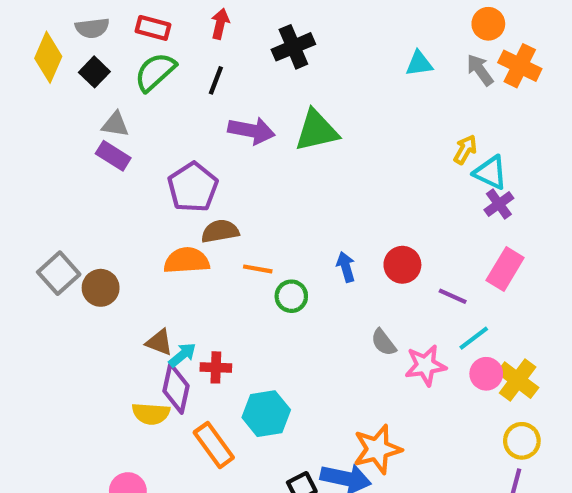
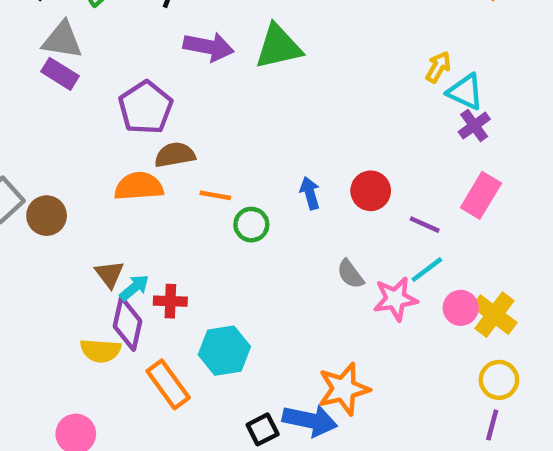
gray triangle: (115, 124) -> (62, 40), size x1.4
cyan line: (474, 338) -> (427, 270), moved
brown triangle: (159, 342) -> (110, 274), turned 32

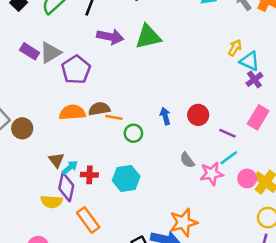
gray triangle: (62, 40) -> (50, 53), moved, turned -40
brown semicircle: (175, 155) -> (99, 109), moved
cyan hexagon: (224, 351) -> (126, 178), moved

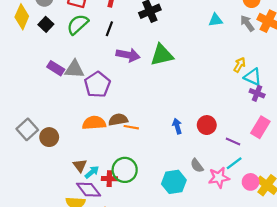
gray triangle: (50, 53) -> (74, 69), turned 35
purple cross: (254, 79) -> (257, 93), turned -32
green circle: (133, 133) -> (125, 170), moved, size x1.5
cyan hexagon: (126, 178) -> (174, 182), moved
purple diamond: (66, 187) -> (89, 190), turned -50

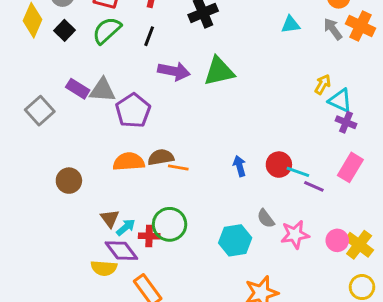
gray square: (27, 129) -> (40, 111), moved
cyan line: (234, 163) -> (298, 172), moved, turned 56

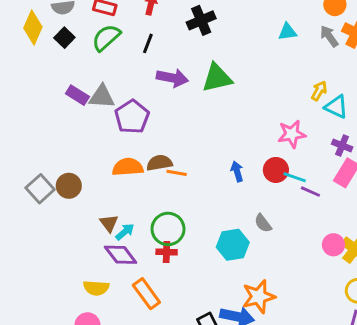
gray square: (40, 111) -> (40, 189), moved
purple cross: (346, 122) -> (342, 146), moved
pink star: (295, 235) -> (292, 134), moved
red cross: (149, 236) -> (167, 252), moved
yellow semicircle: (104, 268) -> (96, 288), moved

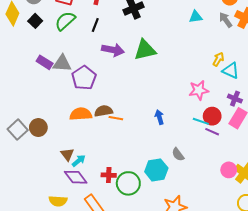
red circle: (276, 170) -> (212, 116), moved
green circle: (168, 229) -> (128, 183), moved

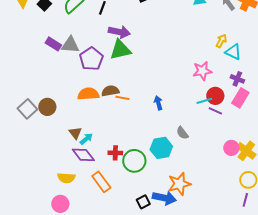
green triangle: (145, 50) -> (120, 50), moved
blue arrow: (159, 117) -> (158, 103), moved
cyan line: (201, 121) -> (204, 101), turned -35

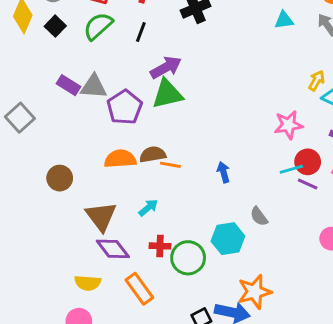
purple arrow: (119, 32) -> (166, 67), turned -40
gray square: (27, 109) -> (20, 118), moved
brown triangle: (75, 133) -> (101, 216), size x1.6
cyan arrow: (86, 139) -> (148, 208), moved

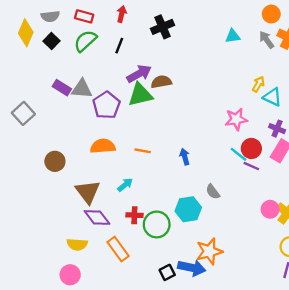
brown semicircle: (153, 154) -> (161, 82), moved
cyan line: (291, 169) -> (239, 154), turned 54

